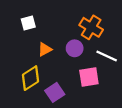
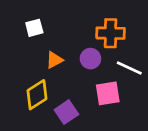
orange cross: (91, 27) -> (111, 33), turned -30

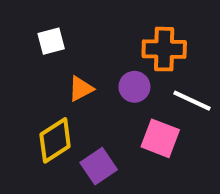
pink square: (108, 93) -> (160, 138), turned 30

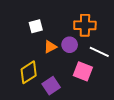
white square: (51, 41) -> (36, 26), moved
orange triangle: (81, 89) -> (50, 47), moved

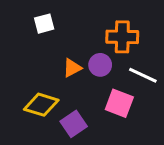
white square: (36, 26) -> (44, 24), moved
yellow diamond: (29, 72) -> (41, 105), turned 50

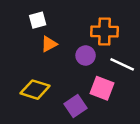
orange triangle: (72, 68) -> (49, 44), moved
purple square: (74, 124) -> (75, 106), moved

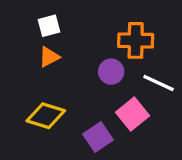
orange triangle: (49, 44) -> (49, 57), moved
pink square: (102, 88) -> (132, 114), turned 30

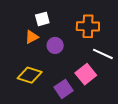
white square: (49, 26) -> (42, 19), moved
purple circle: (111, 72) -> (55, 45), moved

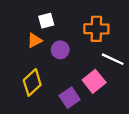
yellow diamond: (30, 75) -> (32, 82), turned -60

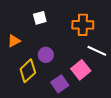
orange triangle: (35, 40) -> (14, 41), moved
purple circle: (60, 50) -> (46, 55), moved

